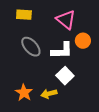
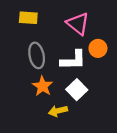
gray ellipse: (31, 47) -> (37, 55), turned 30
orange star: (24, 93) -> (42, 86), moved

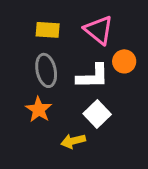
yellow rectangle: (28, 18) -> (48, 30), moved
orange star: (42, 86) -> (39, 109), moved

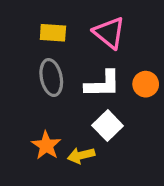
orange circle: (124, 61) -> (146, 84), moved
orange star: (39, 109) -> (46, 145), moved

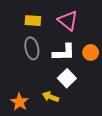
orange star: (46, 145) -> (19, 102), moved
yellow arrow: (81, 155) -> (50, 97), turned 35

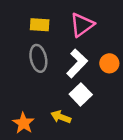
pink triangle: (68, 21) -> (82, 25), turned 45
white L-shape: (64, 52) -> (77, 63), turned -45

